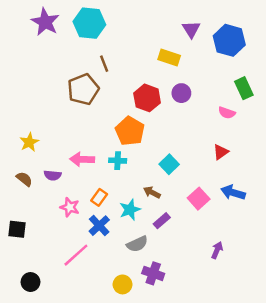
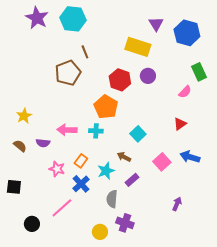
yellow rectangle: (169, 57) -> (138, 47), size x1.4
pink semicircle: (227, 113) -> (185, 92), turned -64
gray semicircle: (137, 244) -> (112, 199), turned 120
black circle: (30, 282) -> (32, 224), moved

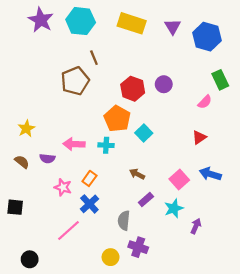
yellow rectangle: (138, 47) -> (132, 23), moved
cyan square: (138, 134) -> (144, 133), moved
cyan star: (106, 171) -> (174, 208), moved
black circle: (32, 224) -> (30, 259), moved

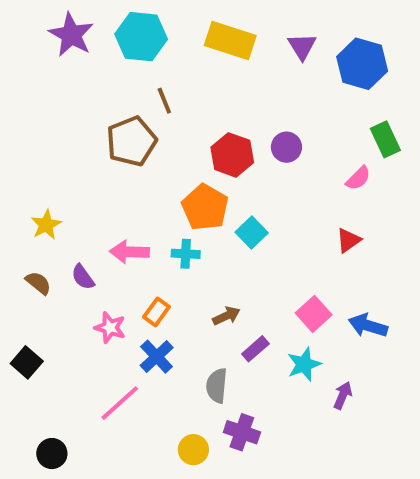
purple semicircle: (47, 158) -> (83, 277), turned 48
brown arrow: (137, 174) -> (226, 316), moved, turned 128
blue arrow: (210, 174) -> (368, 326), moved
black square: (15, 207) -> (27, 362), turned 35

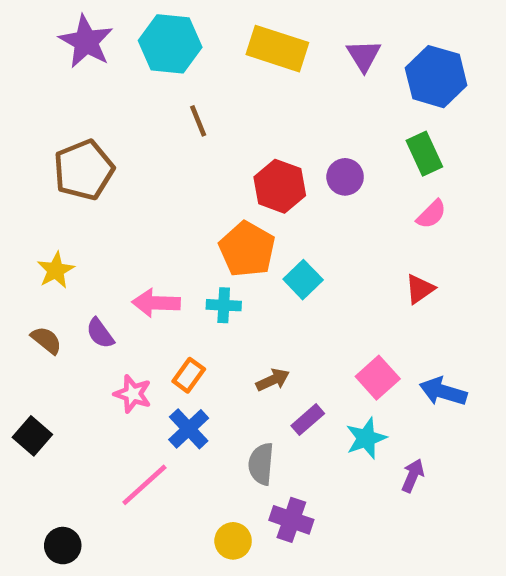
green rectangle: (385, 139) -> (424, 154), moved
brown pentagon: (131, 141) -> (84, 170), moved

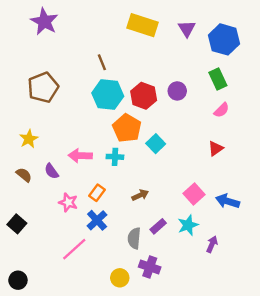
cyan hexagon: (170, 44) -> (108, 95), moved
purple rectangle: (308, 420) -> (158, 226), moved
black circle: (63, 546) -> (18, 280), moved

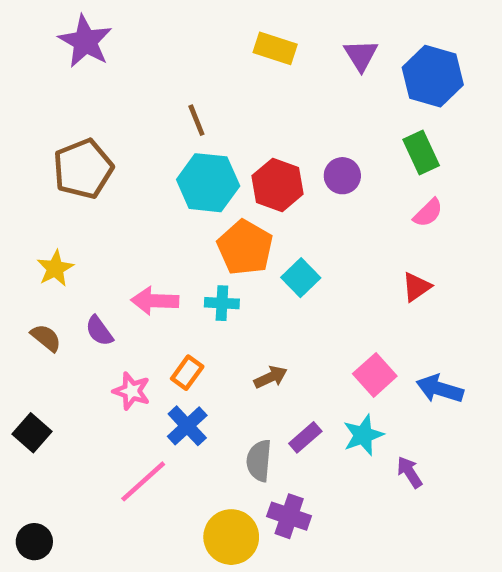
yellow rectangle: (143, 25) -> (275, 48), size x0.7
purple arrow: (212, 244) -> (410, 472), turned -56
yellow circle: (120, 278) -> (231, 537), size x1.5

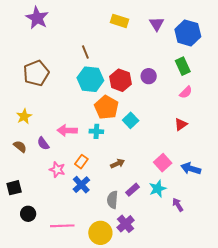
black square: (32, 433) -> (14, 188), turned 35
pink line: (143, 481) -> (62, 226), moved, turned 40
purple cross: (289, 516) -> (126, 224), turned 30
black circle: (34, 542) -> (28, 214), moved

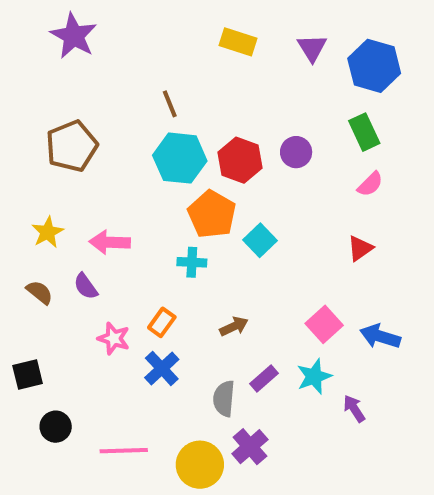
pink arrow: (67, 130) -> (110, 242), moved

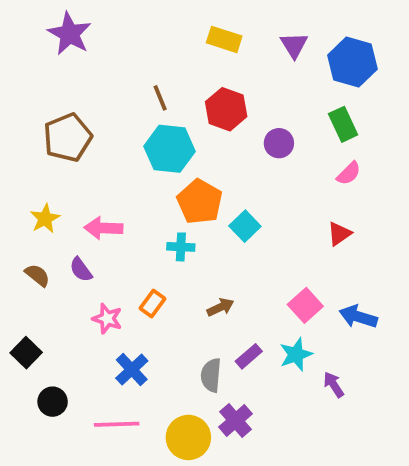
red hexagon: (240, 160) -> (226, 109), moved
blue cross: (162, 368) -> (132, 370), moved
black square: (28, 375) -> (26, 353), turned -32

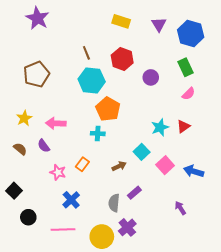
cyan square: (245, 226) -> (142, 152), moved
cyan star: (296, 354) -> (160, 127), moved

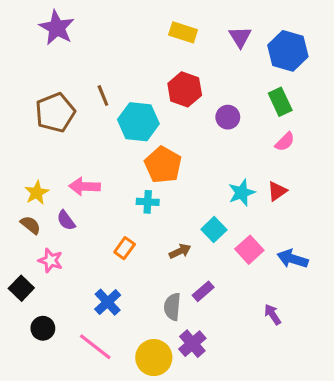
brown line: (86, 53) -> (103, 96), moved
yellow star: (24, 118) -> (37, 193), moved
pink star: (58, 172) -> (51, 260), moved
pink line: (63, 229) -> (95, 347), turned 40

